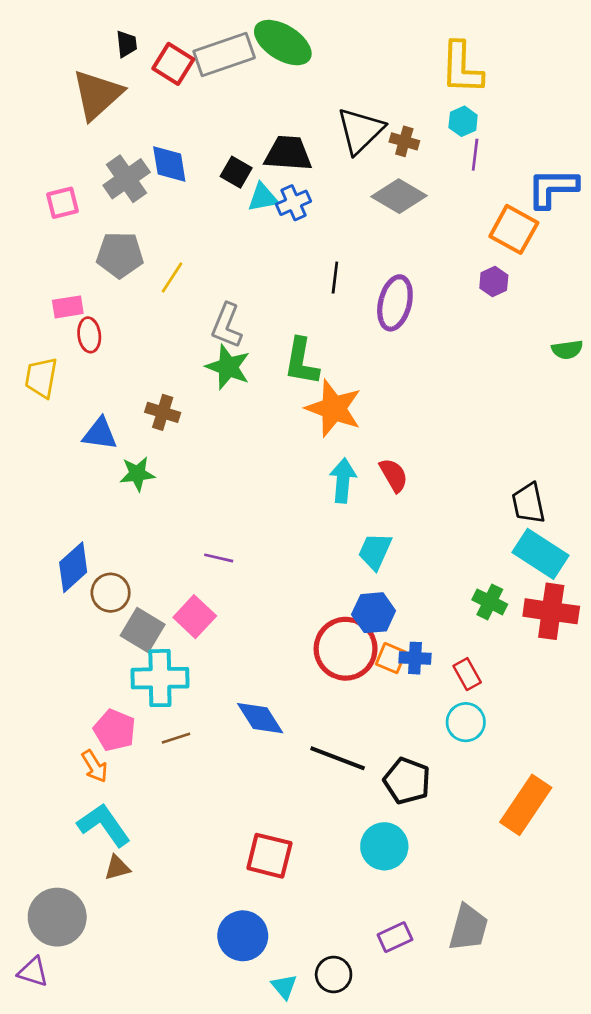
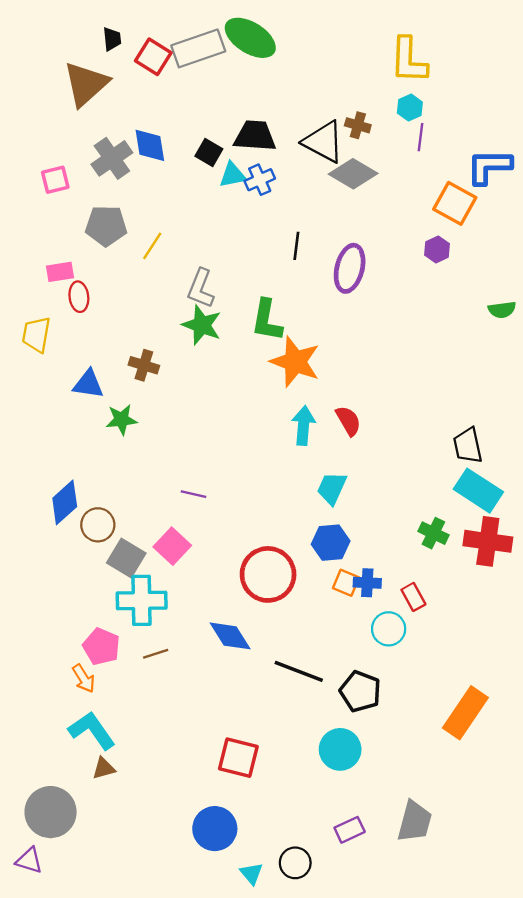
black triangle: (360, 131) -> (324, 142), moved, turned -48
red circle: (346, 649) -> (268, 574), moved
cyan circle: (466, 722) -> (389, 629), moved

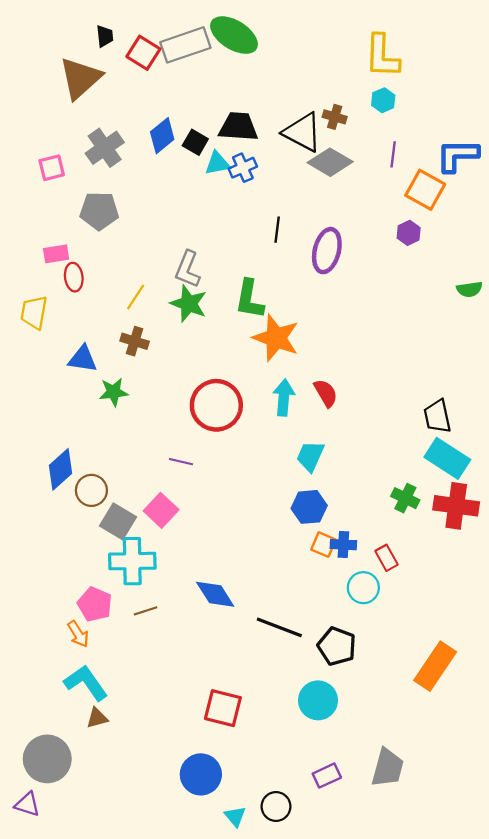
purple line: (420, 137) -> (393, 154), moved
blue diamond: (150, 145) -> (162, 136), moved, turned 60
yellow line: (152, 246) -> (136, 297), moved
red circle: (268, 574) -> (216, 405), moved

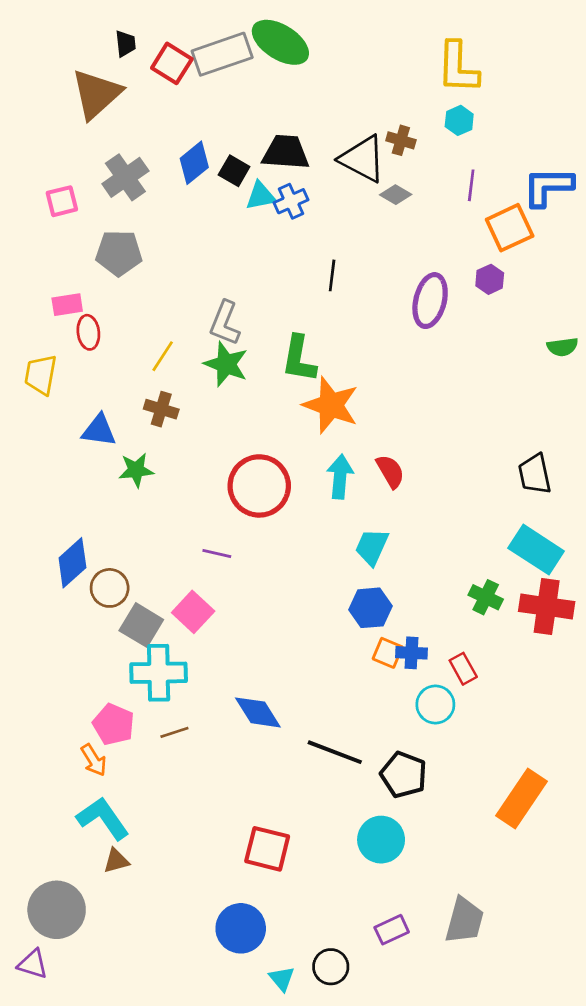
gray diamond: (330, 162) -> (396, 195), size x0.6
orange square: (425, 190) -> (510, 228), turned 36
purple ellipse: (327, 251) -> (430, 301), moved
black trapezoid: (437, 416) -> (535, 474), moved

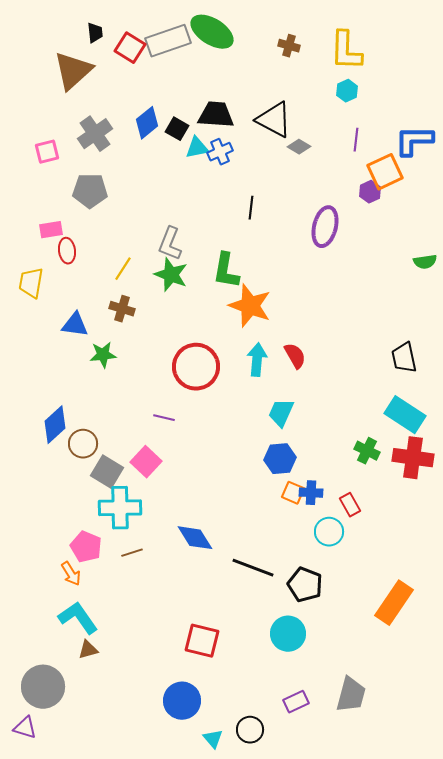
brown cross: (401, 140) -> (289, 46), moved
purple hexagon: (490, 279) -> (370, 192), moved

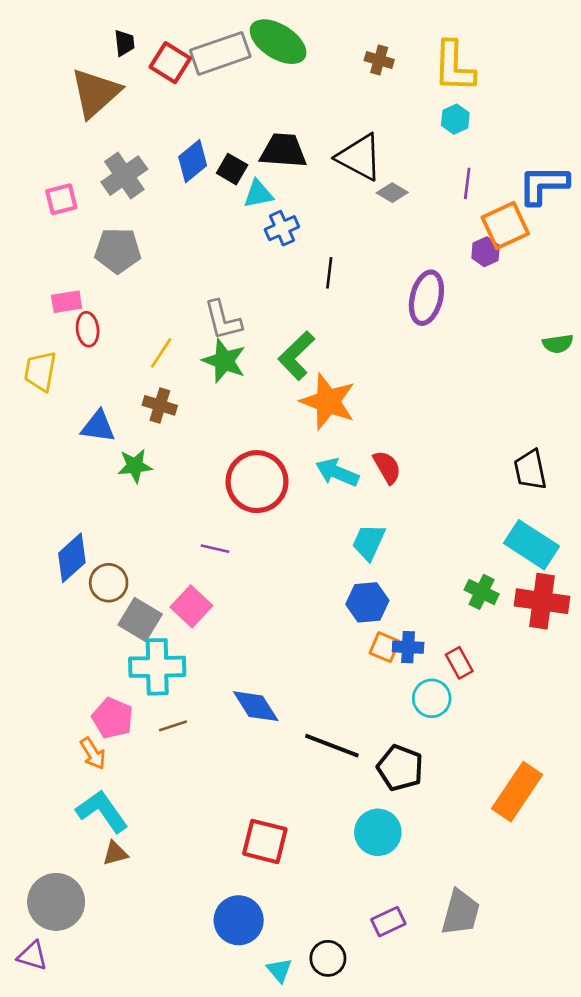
blue cross: (220, 152) -> (282, 228), moved
gray L-shape: (170, 244) -> (223, 320), turned -36
green L-shape: (226, 271) -> (296, 356), turned 36
cyan arrow: (257, 360) -> (337, 472), turned -72

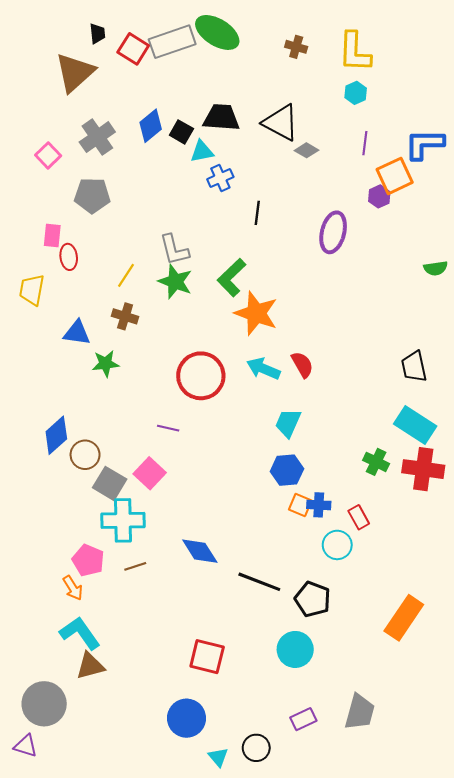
pink square: (61, 199) -> (48, 155), turned -30
pink rectangle: (67, 302) -> (52, 235), turned -75
brown triangle: (115, 853) -> (90, 666), size x1.4

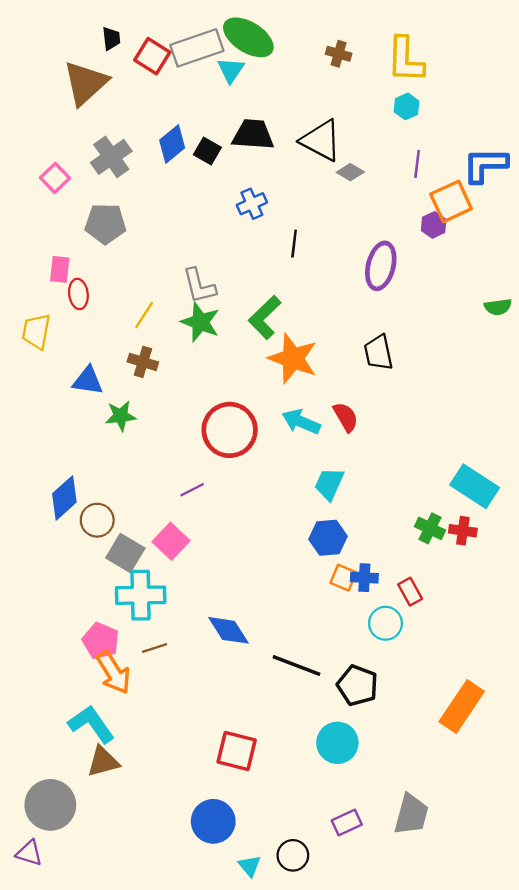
cyan triangle: (202, 151) -> (231, 70), moved, turned -45
black trapezoid: (414, 367) -> (378, 353), moved
purple line: (168, 428) -> (192, 490), turned -40
red cross: (423, 469) -> (463, 531), moved, size x0.6
orange arrow: (73, 588) -> (114, 673), moved, size x1.5

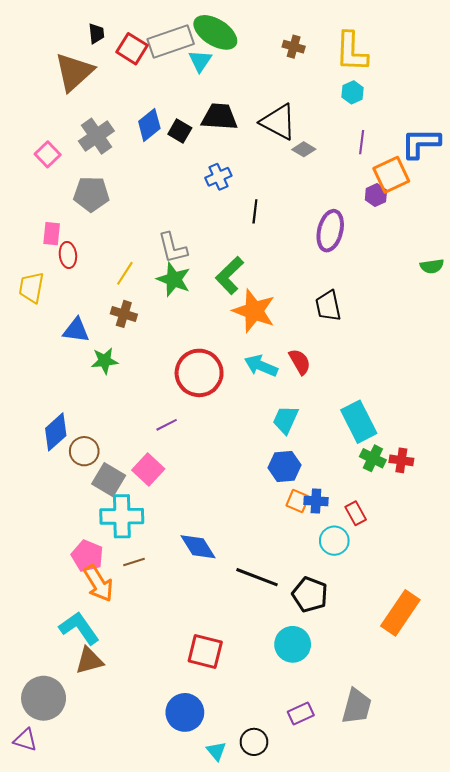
cyan rectangle: (475, 486) -> (359, 422), moved, turned 30

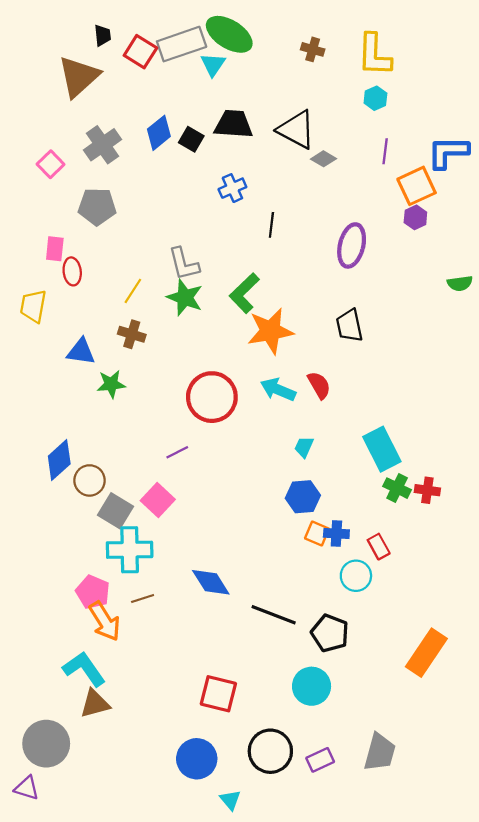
purple hexagon: (376, 195) -> (415, 217), moved
orange star: (254, 311) -> (270, 331), turned -30
cyan trapezoid: (285, 420) -> (304, 447), size x0.7
black circle: (254, 742) -> (270, 751), moved, size x1.5

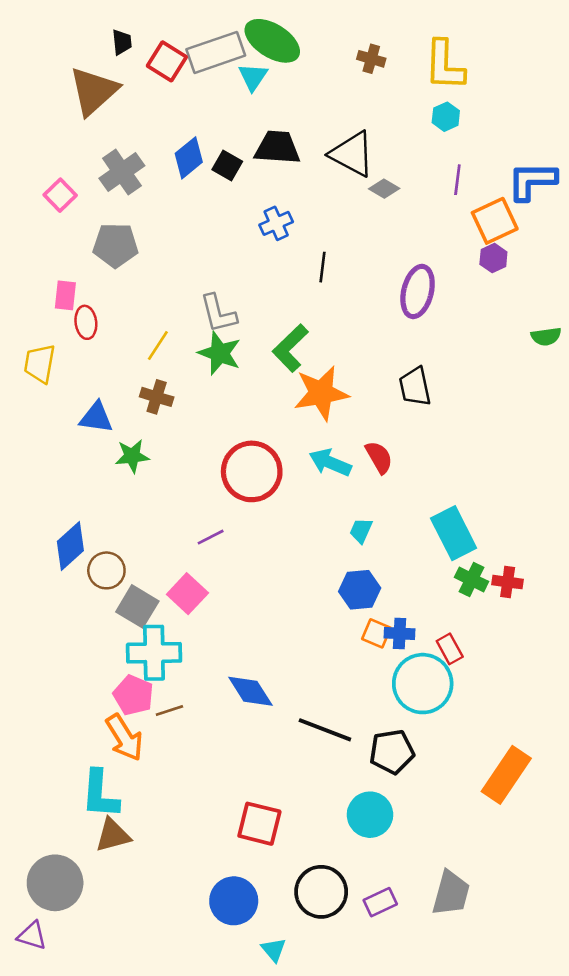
cyan circle: (356, 576) -> (423, 684), size x1.6
pink pentagon: (93, 592) -> (133, 695), moved
black pentagon: (330, 633) -> (392, 752), turned -30
cyan L-shape: (84, 669) -> (100, 794), turned -141

